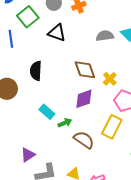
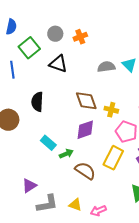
yellow cross: (110, 79) -> (111, 110), turned -32

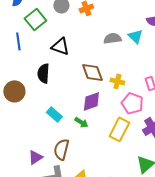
black triangle: (58, 64) -> (60, 46), moved
green arrow: (66, 154) -> (81, 122), moved, turned 56
brown semicircle: (85, 171) -> (61, 149), moved, turned -110

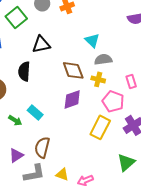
cyan triangle: (135, 36) -> (92, 40), moved
gray semicircle: (112, 38) -> (103, 59), moved
black triangle: (60, 46) -> (41, 44), turned -30
green arrow: (81, 122) -> (15, 120), moved

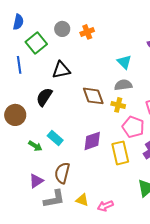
cyan triangle: (92, 40) -> (124, 62), moved
black semicircle: (24, 71) -> (44, 97), turned 30
purple diamond: (72, 99) -> (92, 141), moved
yellow rectangle: (100, 127) -> (120, 153), turned -40

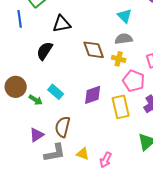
brown circle: (15, 115) -> (16, 87), moved
pink arrow: (105, 206) -> (106, 160), turned -42

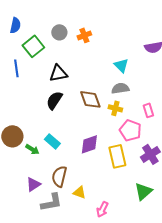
black semicircle: (45, 51) -> (54, 100), moved
yellow triangle: (83, 154) -> (79, 192), moved

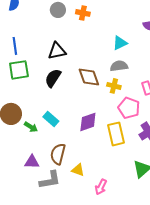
orange cross: (84, 35) -> (83, 13), turned 32
green square: (33, 46) -> (19, 70), moved, turned 30
cyan triangle: (121, 65) -> (120, 43), turned 49
purple triangle: (33, 184) -> (32, 162), turned 35

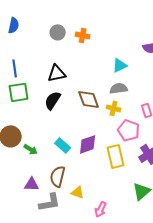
cyan rectangle: (51, 119) -> (63, 145), moved

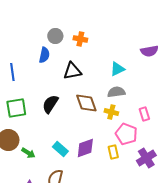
blue semicircle: (14, 25) -> (44, 55), moved
black triangle: (57, 73) -> (72, 71), moved
green square: (19, 92) -> (16, 108), moved
yellow rectangle: (116, 156) -> (113, 152), moved, size x0.6

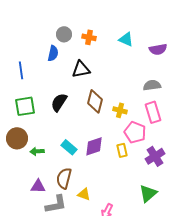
cyan triangle: (117, 69) -> (126, 39), moved, turned 49
gray semicircle: (116, 92) -> (152, 85), moved
brown diamond: (86, 103) -> (95, 101), turned 35
pink rectangle: (144, 114) -> (153, 112), size x1.5
green arrow: (28, 153) -> (37, 151), turned 144

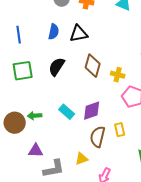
blue semicircle: (53, 53) -> (54, 32), moved
brown circle: (17, 138) -> (15, 123), moved
yellow rectangle: (122, 150) -> (120, 130), moved
brown semicircle: (64, 178) -> (98, 137), moved
yellow triangle: (84, 194) -> (82, 159), turned -40

